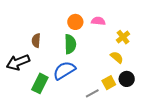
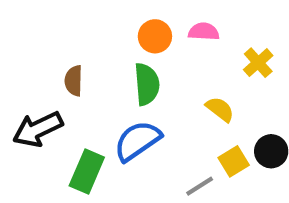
yellow semicircle: (117, 57) -> (220, 109), moved

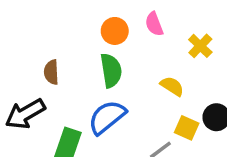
pink semicircle: (204, 32) -> (154, 24), turned -110
yellow square: (234, 161) -> (187, 128), turned -30

